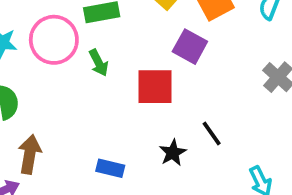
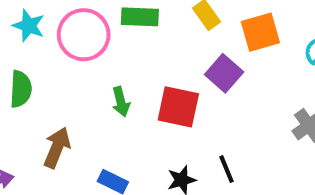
green arrow: (99, 63) -> (121, 102), moved
brown arrow: (30, 154) -> (57, 148), moved

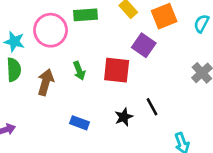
cyan star: (29, 26) -> (14, 42), moved
brown arrow: (57, 148) -> (46, 82), moved

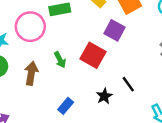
red square: (117, 70) -> (93, 55), turned 30
blue rectangle: (80, 123) -> (66, 106), turned -63

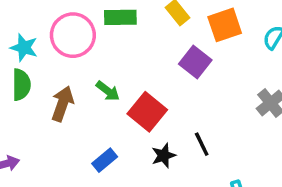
red square: (93, 55) -> (147, 112), moved
green arrow: (60, 60) -> (108, 91), turned -35

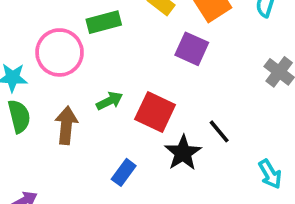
green arrow: (108, 91) -> (110, 101), turned -50
black star: (164, 156) -> (183, 153), size x1.4

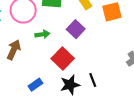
purple square: (192, 49) -> (76, 29), moved
green arrow: (110, 101) -> (42, 34), moved

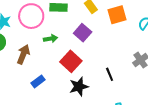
black line: (93, 80) -> (110, 74), moved
blue rectangle: (35, 85) -> (38, 81), moved

